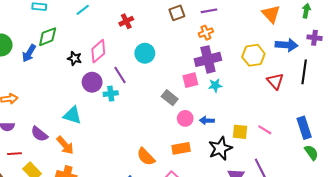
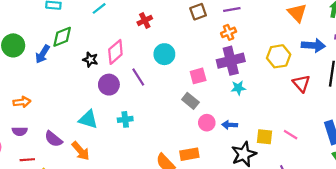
pink square: (190, 80) -> (198, 76), moved
cyan cross: (111, 94) -> (125, 119), moved
orange rectangle: (181, 148) -> (189, 154), moved

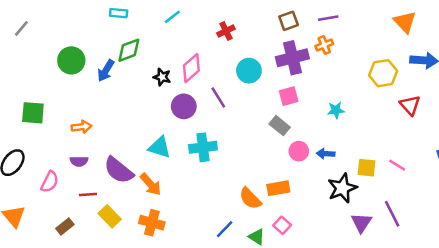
purple cross: (231, 61) -> (292, 58), moved
cyan cross: (125, 119) -> (203, 147), size x1.5
purple semicircle: (53, 139) -> (119, 170), size x1.4

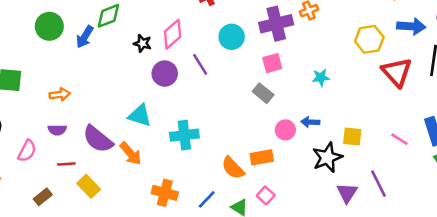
red triangle: (410, 105) -> (397, 72), size x1.4
cyan cross: (203, 147) -> (184, 135), moved
pink circle: (299, 151) -> (285, 130), moved
pink line: (397, 165) -> (399, 139), moved
orange cross: (152, 223) -> (165, 193), moved

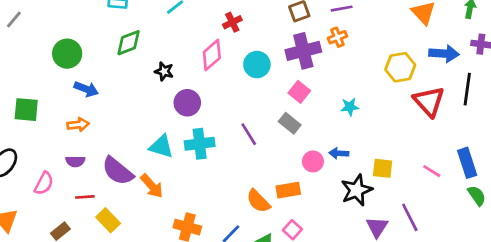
pink diamond: (173, 34) -> (212, 55), moved
blue arrow: (85, 37) -> (86, 89), moved, turned -100
pink square: (272, 63) -> (299, 92), turned -36
purple line: (200, 64) -> (249, 134), moved
cyan cross: (184, 135) -> (200, 144), moved

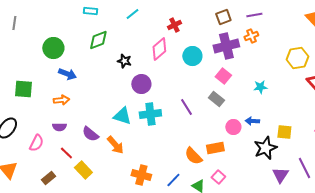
gray line: (14, 19) -> (14, 23), turned -32
purple semicircle: (118, 171) -> (90, 134), size x0.7
red line: (85, 197) -> (66, 153), turned 48

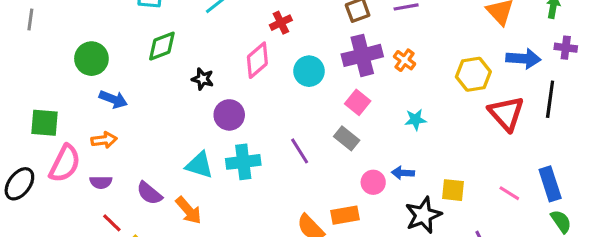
orange cross: (251, 36) -> (405, 60), moved, turned -32
pink semicircle: (36, 143) -> (65, 163), moved, size x1.4

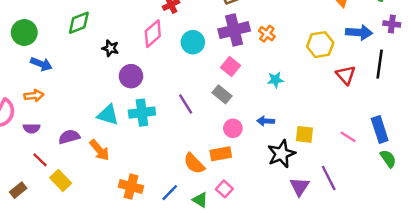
red triangle: (506, 113) -> (346, 75), size x0.7
pink circle: (373, 182) -> (233, 128), moved
purple semicircle: (149, 193) -> (69, 137), turned 125

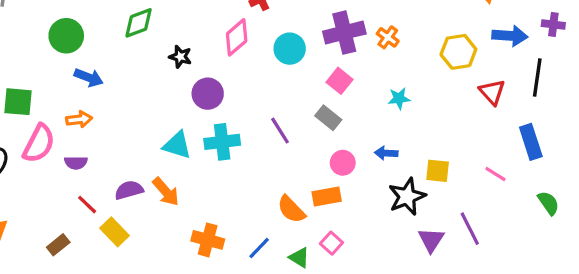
blue rectangle: (380, 130) -> (531, 142), moved
purple semicircle: (69, 137) -> (129, 190), moved

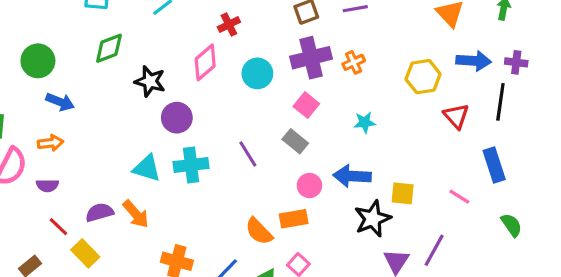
purple cross: (553, 25) -> (516, 62), moved
orange cross: (388, 37) -> (354, 62), turned 30
black star: (180, 57) -> (150, 81), size x1.4
blue arrow: (386, 153) -> (352, 176), size x1.6
purple line: (470, 229) -> (434, 250), turned 56

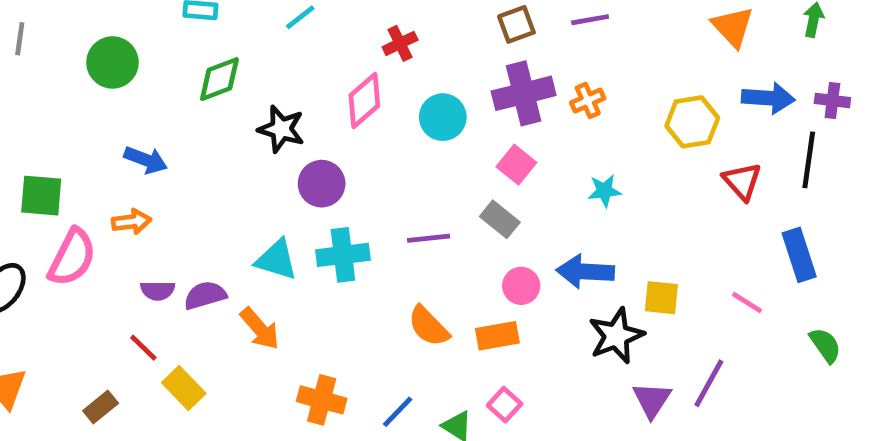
green circle: (38, 61) -> (112, 62), moved
purple line: (248, 154) -> (429, 238), turned -64
purple semicircle: (47, 186) -> (158, 291), moved
purple semicircle: (99, 212) -> (205, 295), moved
orange semicircle: (259, 231) -> (429, 326), moved

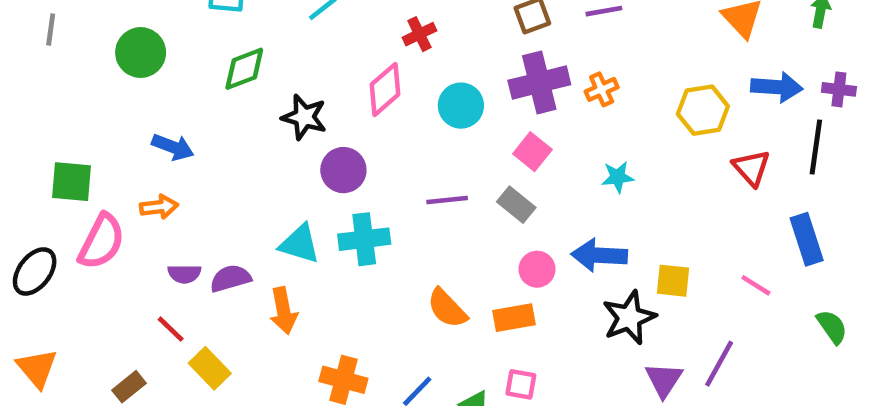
purple line: (429, 238) -> (447, 200), moved
orange arrow: (260, 329) -> (283, 311), turned 30
pink square: (505, 405) -> (521, 384), turned -32

